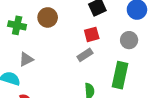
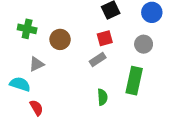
brown circle: (48, 17) -> (60, 39), moved

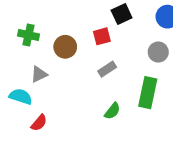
red square: (105, 38) -> (102, 36), moved
green semicircle: (102, 97) -> (112, 111), turned 42
red semicircle: (36, 108) -> (39, 123), turned 70

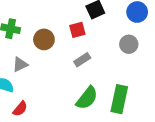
green rectangle: (148, 93) -> (119, 99), moved
green semicircle: (112, 111) -> (87, 98), size x1.5

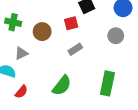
green semicircle: (87, 98) -> (62, 86), moved

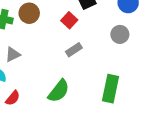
red square: (71, 23) -> (69, 20), turned -32
brown circle: (42, 32) -> (29, 13), moved

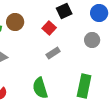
green semicircle: (59, 91) -> (40, 88), turned 125

